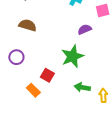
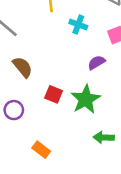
brown semicircle: (28, 25) -> (23, 67), turned 42
red square: (47, 75) -> (54, 94), moved

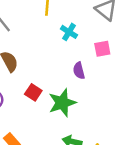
purple semicircle: (96, 63) -> (79, 71), turned -84

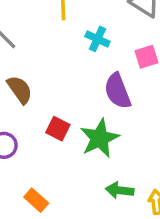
purple semicircle: (79, 71) -> (118, 91), size x1.5

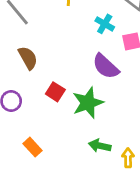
cyan cross: (97, 39) -> (105, 24), moved
purple semicircle: (118, 91) -> (106, 66), turned -32

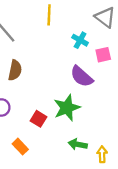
brown semicircle: (28, 58) -> (15, 70), turned 42
red square: (55, 92) -> (38, 119), moved

